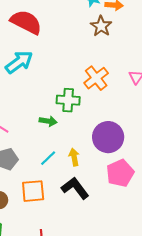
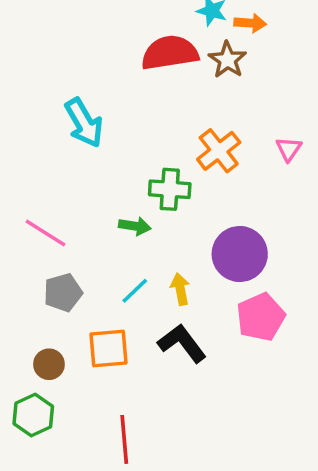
red semicircle: (26, 22) -> (170, 53), moved, turned -36
cyan arrow: (19, 62) -> (84, 123), turned 96

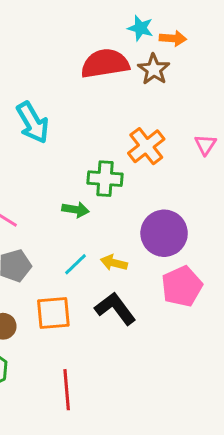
yellow arrow: (180, 289) -> (114, 263), turned -65

